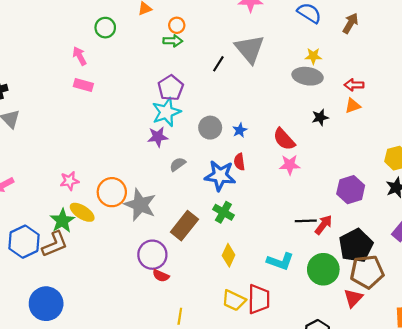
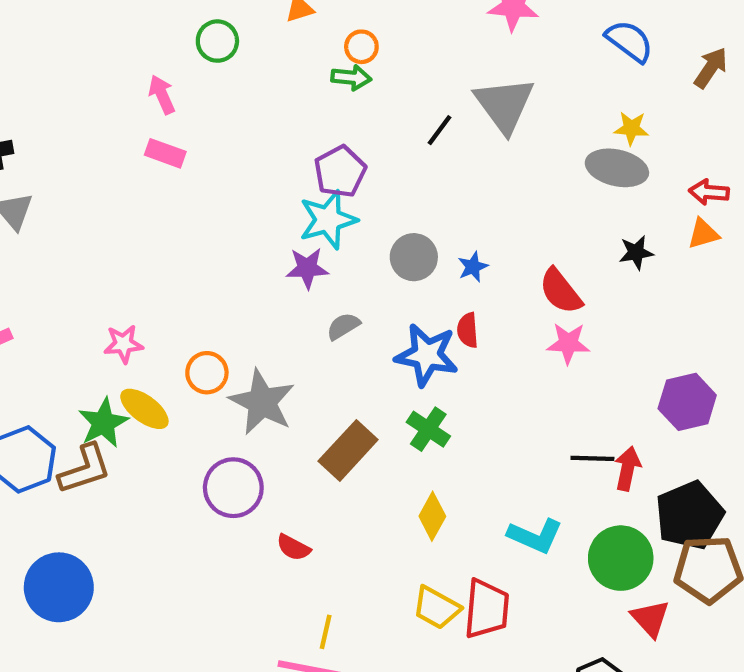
orange circle: (112, 192) -> (207, 373), size x0.7
red arrow: (323, 225) -> (628, 469), turned -30
purple circle: (152, 255) -> (233, 488), moved
red triangle: (353, 298) -> (650, 619), moved, turned -30

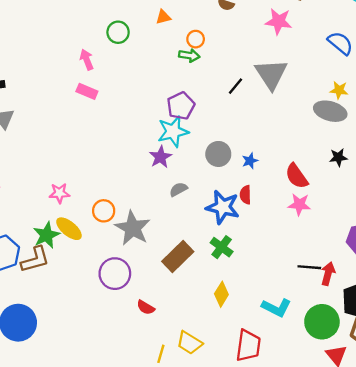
purple star: (307, 268) -> (160, 157), turned -30
yellow trapezoid: (436, 608) -> (189, 343), moved

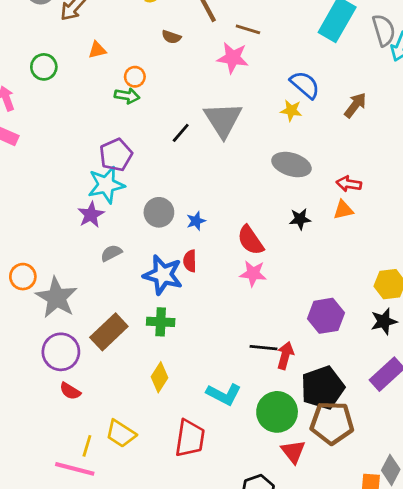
yellow star: (339, 90) -> (291, 110), moved
green cross: (222, 247) -> (161, 322), turned -35
purple circle: (115, 274) -> (61, 352), moved

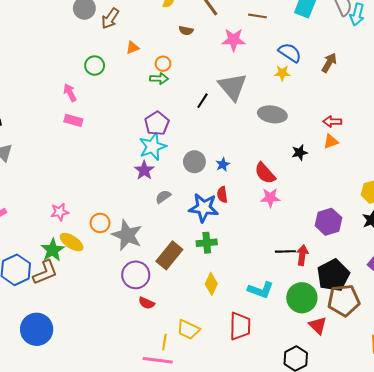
brown line: (248, 29) -> (258, 16), moved
gray ellipse: (291, 165) -> (272, 114), moved

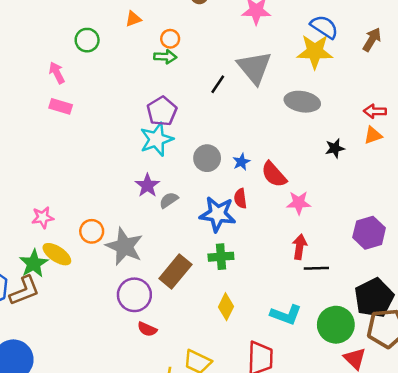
yellow star: (282, 73) -> (315, 52), size x1.8
purple star: (144, 170) -> (147, 185), moved
red semicircle: (265, 173) -> (274, 174), moved
red arrow: (302, 255) -> (300, 247), moved

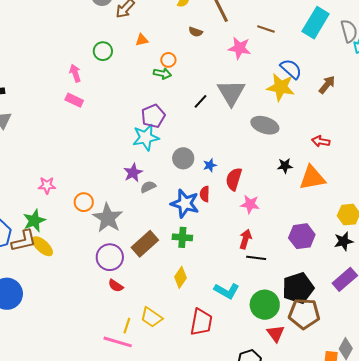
orange triangle: (373, 135) -> (312, 178), moved, size x1.8
red semicircle: (274, 174) -> (234, 179), turned 50
yellow ellipse: (57, 254) -> (42, 246), moved

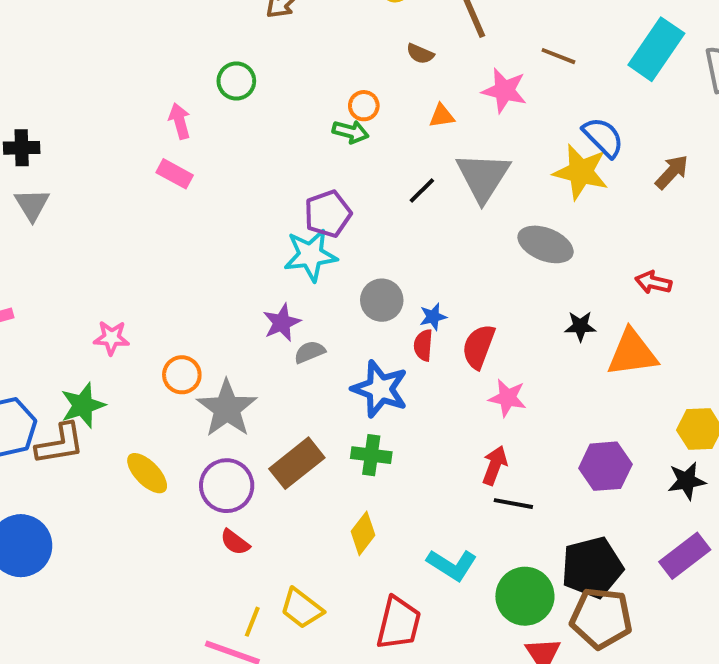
orange triangle: (142, 40) -> (442, 116), moved
red semicircle: (205, 194) -> (423, 345), moved
yellow ellipse: (42, 246) -> (147, 473), moved

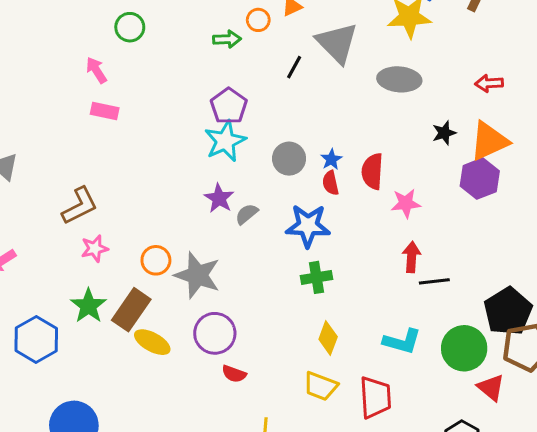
orange circle: (364, 106) -> (258, 20), moved
brown L-shape: (60, 444) -> (80, 206), moved
brown rectangle: (297, 463) -> (131, 310), moved
purple hexagon: (605, 466) -> (480, 179), moved
yellow trapezoid: (302, 608) -> (320, 386), moved

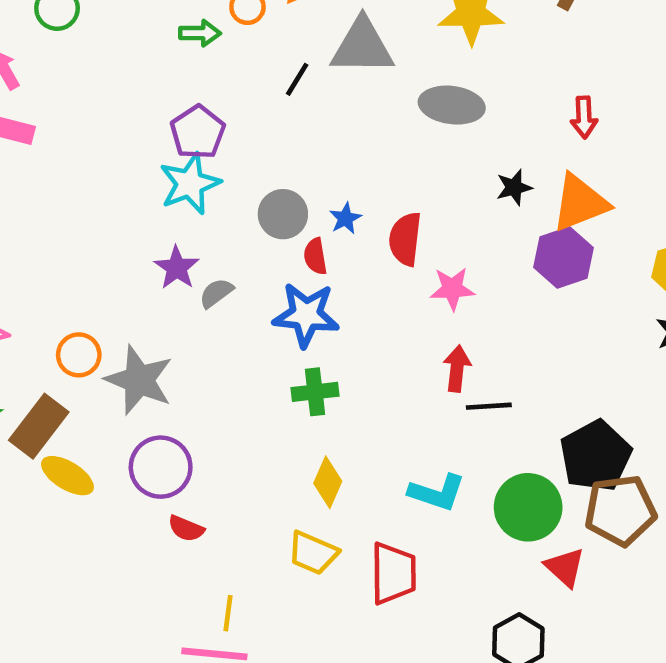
gray triangle: (337, 43) -> (362, 47), turned -48
red arrow: (489, 83) -> (584, 117), turned -92
red semicircle: (331, 183) -> (315, 256), moved

